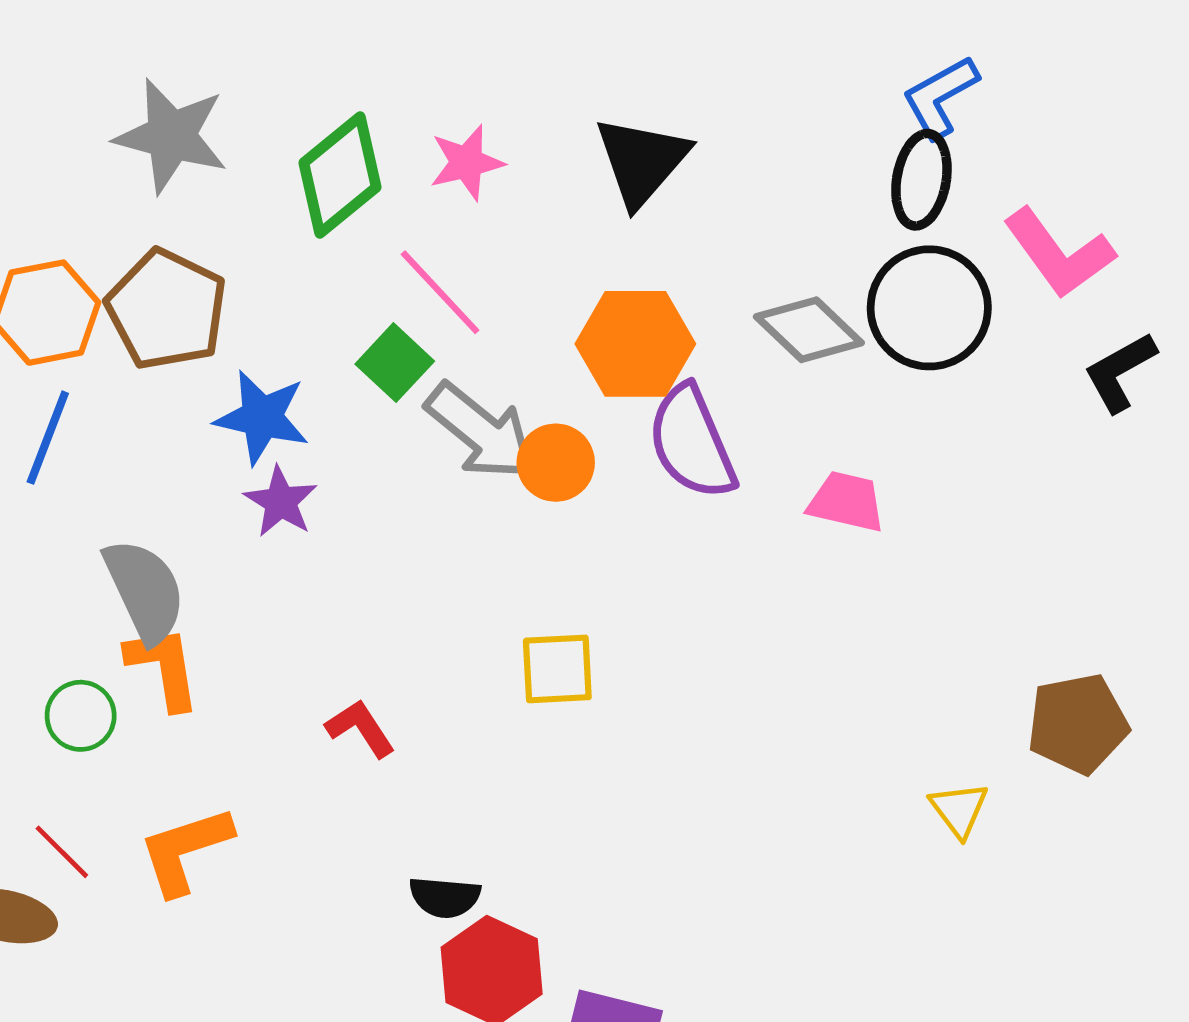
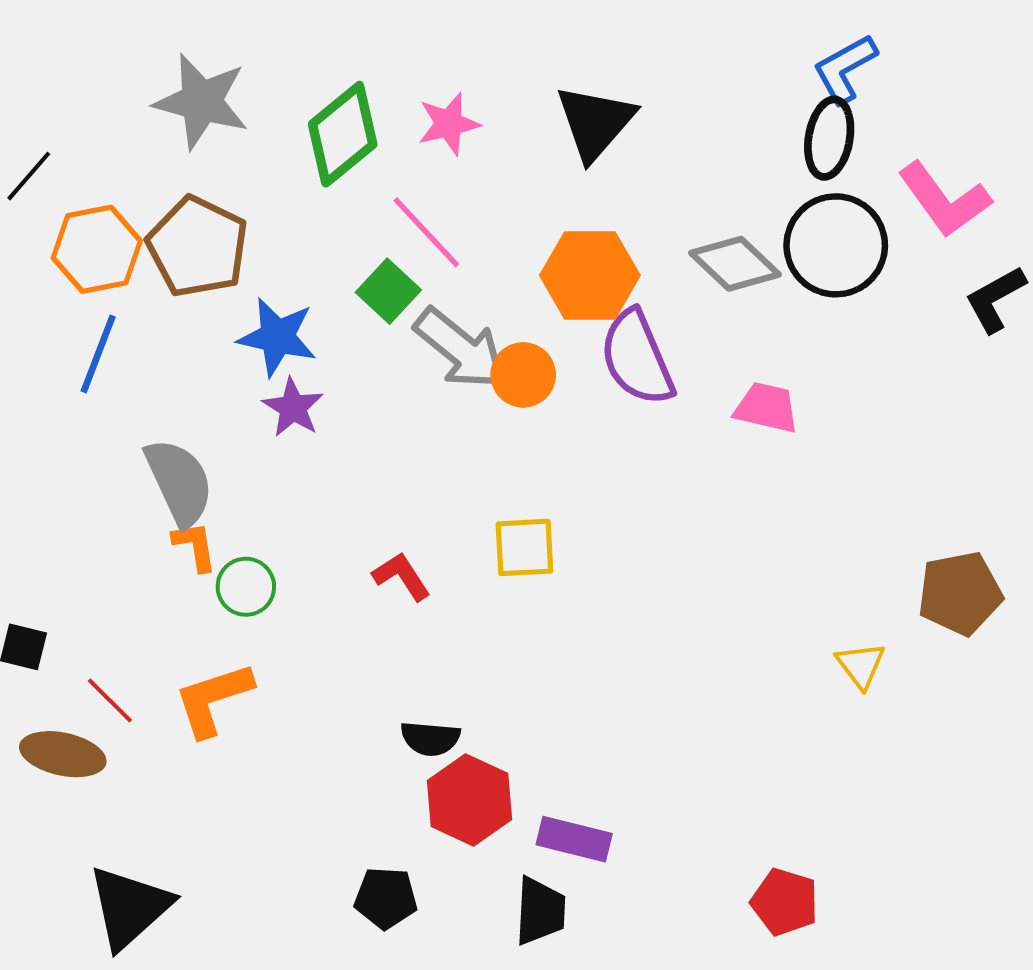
orange L-shape: (163, 667) -> (195, 546), size x0.7
green circle: (81, 716) -> (246, 587), moved
red L-shape: (360, 728) -> (402, 576), moved

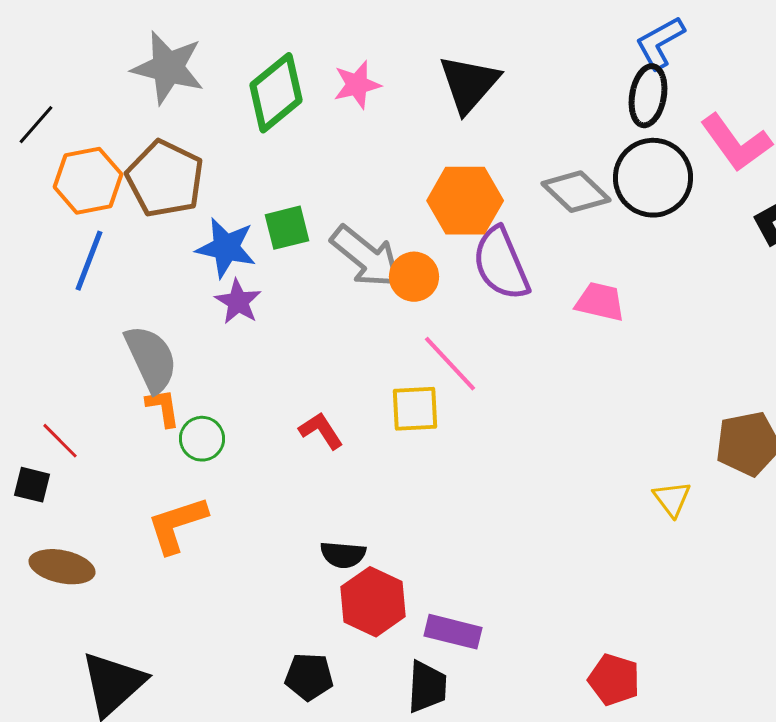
pink line: (426, 232) -> (450, 364), moved
green square: (388, 291) -> (287, 228), moved, turned 33
red line: (110, 701) -> (60, 441), moved

